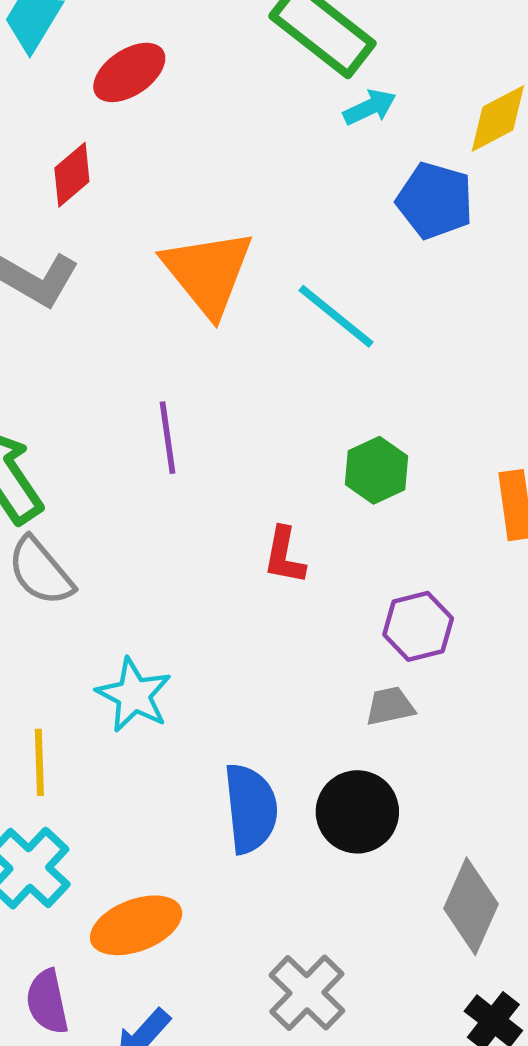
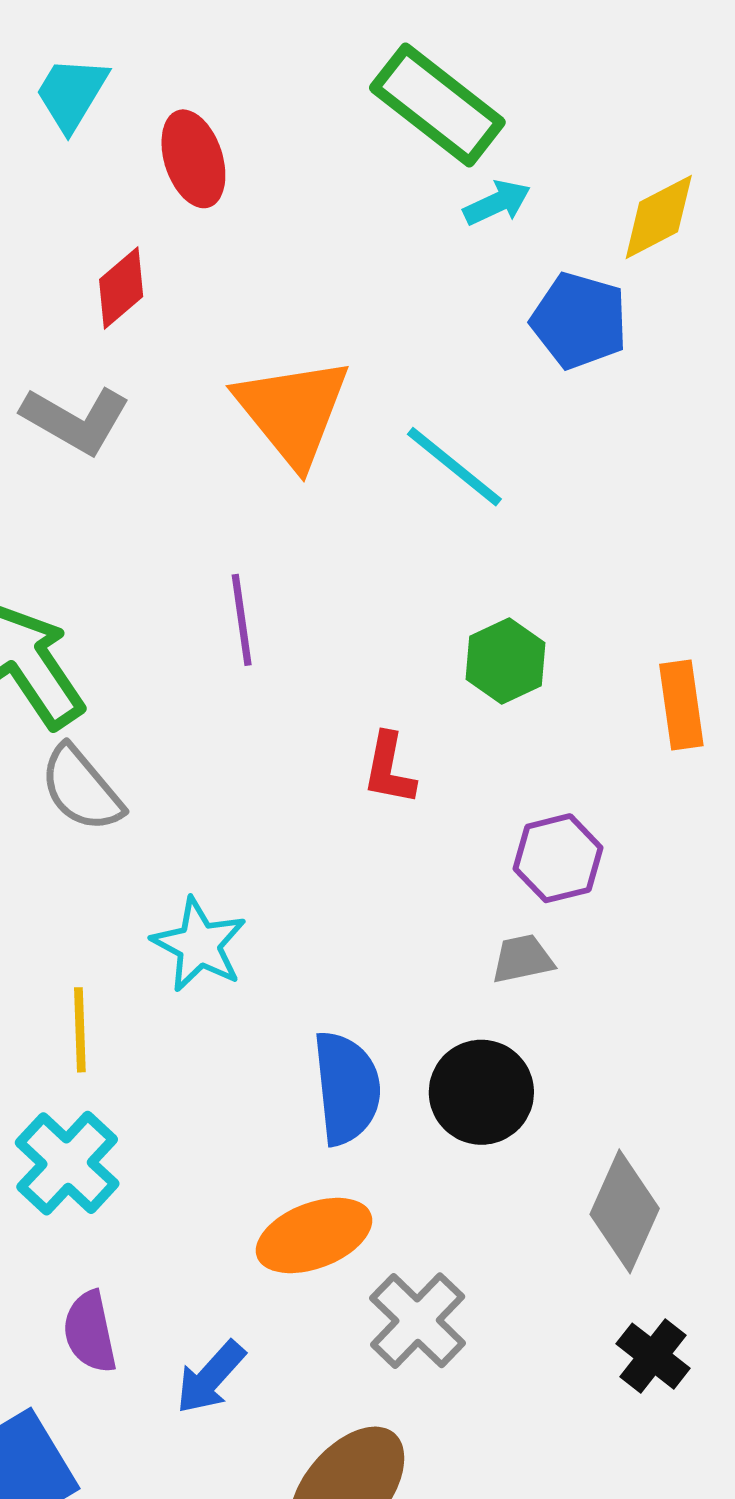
red ellipse: (129, 72) -> (193, 159), turned -74
orange ellipse: (136, 925) -> (314, 1236), moved

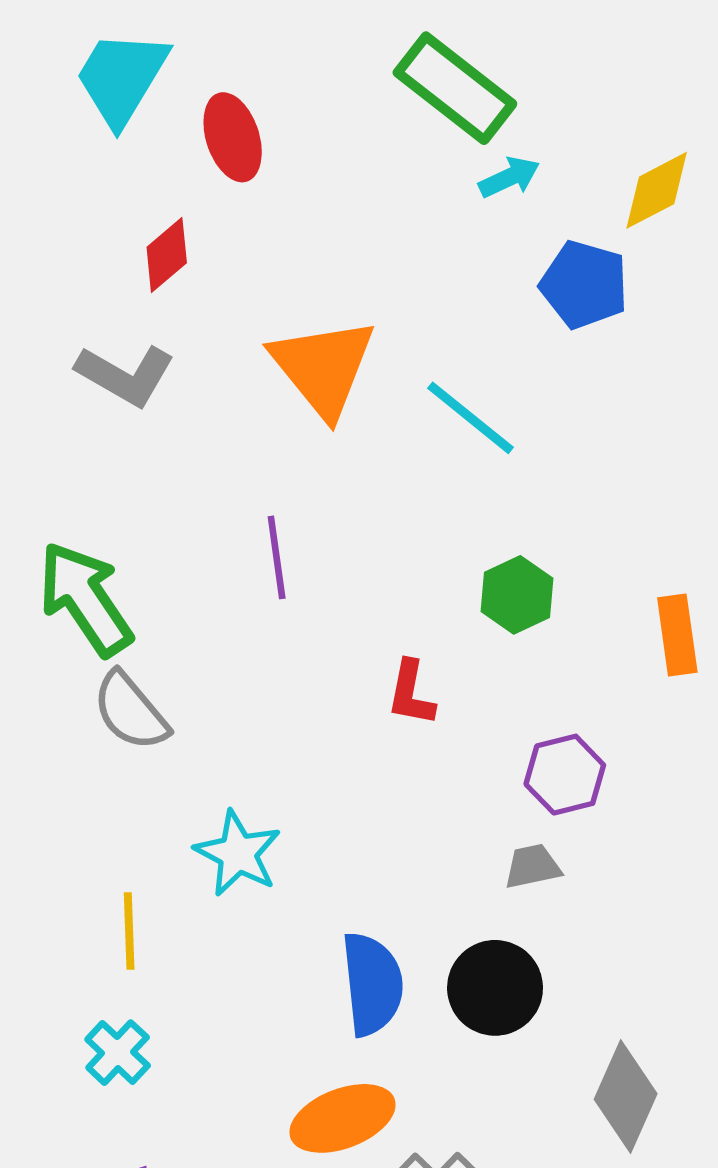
cyan trapezoid: (71, 94) -> (121, 78), size x1.4
cyan cross: (67, 1163) -> (118, 1053), size x0.7

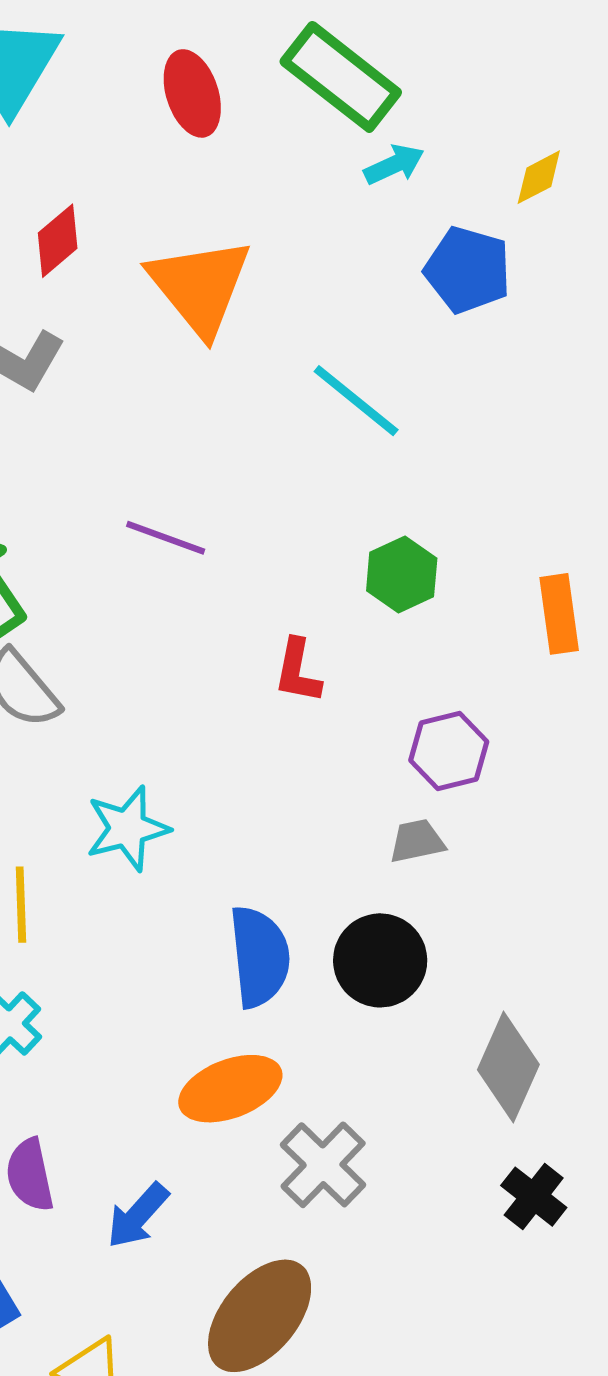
red ellipse: (233, 137) -> (192, 93), moved
yellow diamond: (657, 190) -> (539, 177), size x0.7
orange triangle: (323, 367) -> (200, 286), moved
purple line: (277, 557) -> (166, 538), turned -62
cyan star: (238, 853) -> (128, 828), turned 30

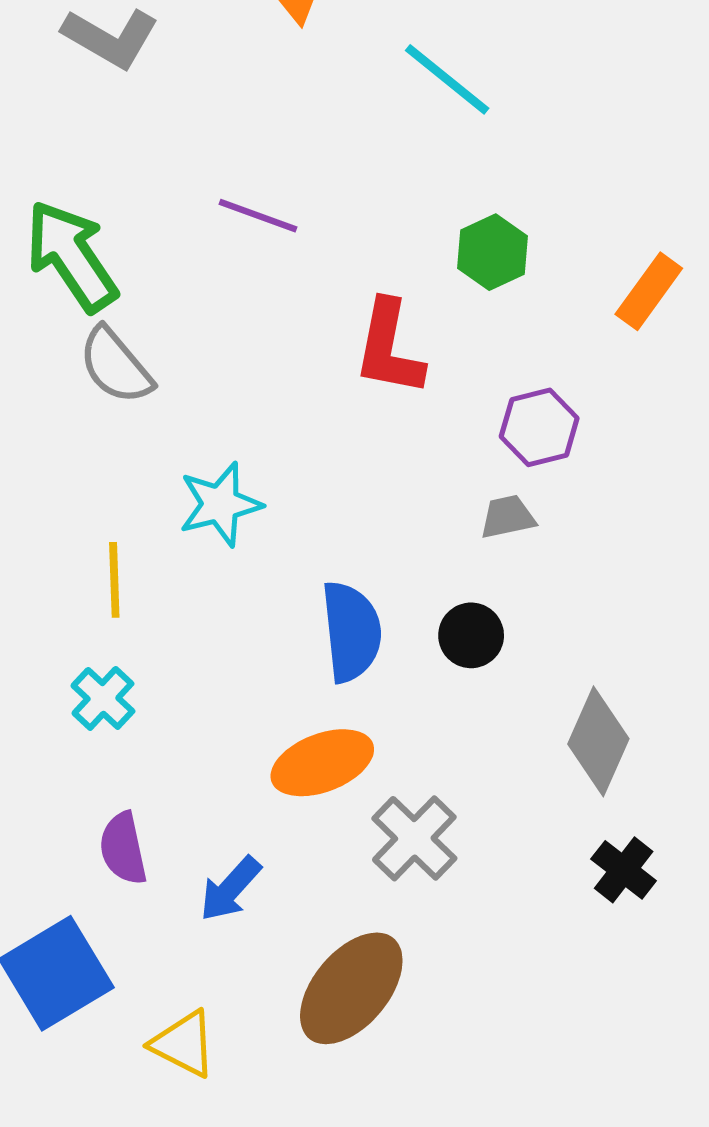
orange rectangle: (559, 614) -> (649, 291), turned 44
red L-shape: (298, 671) -> (389, 348), size x1.5
black circle: (380, 960) -> (471, 635), size x0.7

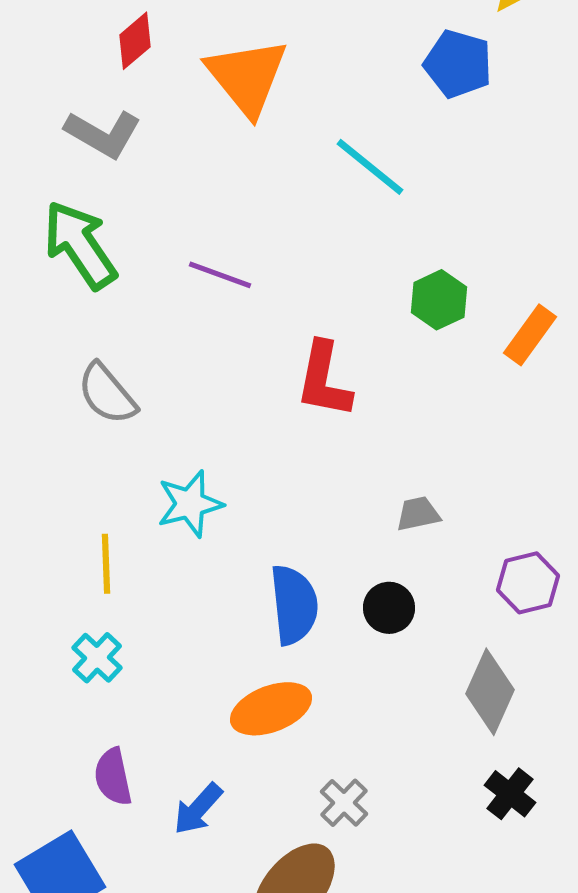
green hexagon: (493, 252) -> (439, 300), moved
green arrow: (71, 256) -> (80, 245), moved
purple hexagon: (539, 427) -> (528, 583), moved
gray cross: (414, 838) -> (344, 803), moved, size x0.7

